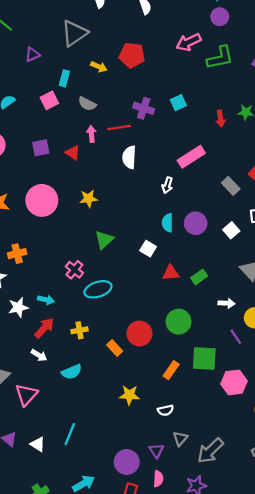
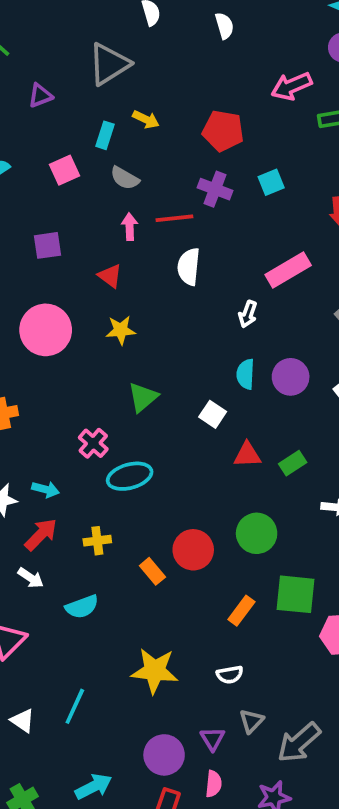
red pentagon: (132, 55) -> (223, 131), moved
cyan rectangle: (64, 78) -> (105, 135), moved
red triangle: (73, 153) -> (110, 276), moved
yellow star: (129, 395) -> (155, 671), moved, size x1.4

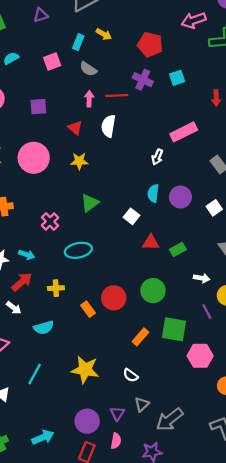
white semicircle: (189, 267) -> (108, 126), moved
pink cross: (93, 443) -> (50, 221), moved
white semicircle: (230, 675) -> (131, 375), turned 42
cyan line: (75, 706) -> (35, 374), moved

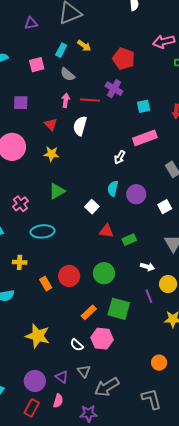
cyan square: (177, 78) -> (144, 106), moved
pink hexagon: (200, 356) -> (102, 339), moved
gray triangle: (142, 404) -> (84, 371), turned -32
purple triangle: (117, 414) -> (62, 377), turned -32

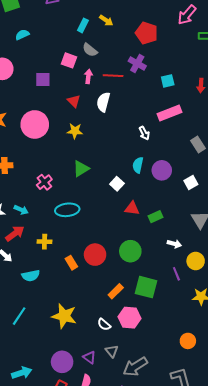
pink arrow: (164, 42) -> (187, 15), turned -35
pink square: (37, 65) -> (69, 60), moved, turned 35
white arrow: (120, 157) -> (144, 133), turned -56

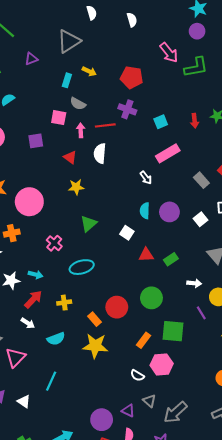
pink arrow: (187, 15) -> (169, 53), turned -70
pink circle: (35, 124) -> (29, 202), moved
yellow star: (64, 316) -> (95, 346), moved

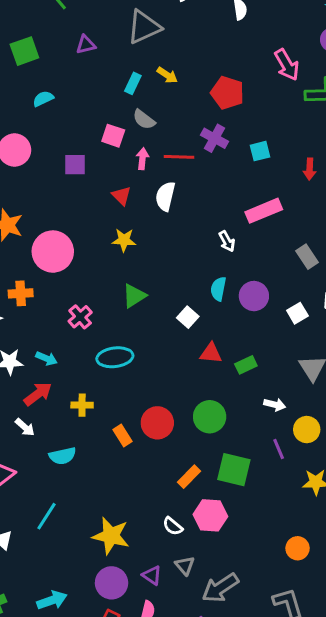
cyan square: (161, 122) -> (260, 151), moved
yellow star: (95, 346) -> (111, 536), moved

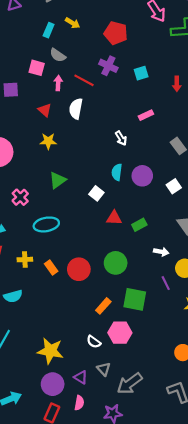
red line: (179, 157) -> (84, 80), turned 30
pink rectangle: (264, 211) -> (146, 115), size x0.6
orange rectangle: (123, 436) -> (51, 268), moved

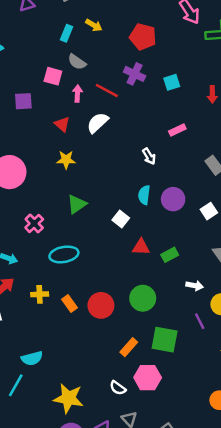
white semicircle: (76, 109) -> (98, 123), turned 36
cyan semicircle: (13, 296) -> (32, 358), moved

